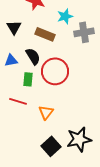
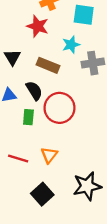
red line: (18, 101) -> (18, 158), moved
black square: (51, 146) -> (42, 194), moved

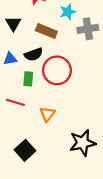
black semicircle: (34, 91) -> (34, 54), turned 102
red line: (18, 158) -> (15, 102), moved
black square: (42, 194) -> (25, 150), moved

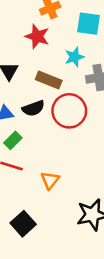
red circle: (57, 70) -> (69, 111), moved
green rectangle: (28, 79) -> (13, 140), moved, turned 40

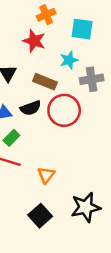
black square: (23, 224) -> (40, 216), moved

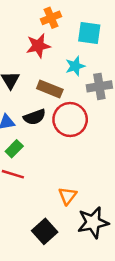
red star: (34, 41) -> (38, 46), turned -30
orange triangle: (46, 175) -> (68, 196), moved

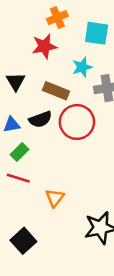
orange triangle: (68, 196) -> (55, 198), moved
black square: (45, 231) -> (23, 241), moved

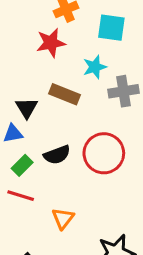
black triangle: (16, 82) -> (27, 108), moved
black semicircle: (40, 119) -> (57, 155), moved
red circle: (77, 122) -> (104, 153), moved

